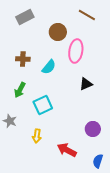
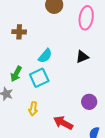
pink ellipse: (76, 51) -> (86, 18), moved
cyan semicircle: (49, 67) -> (45, 56), moved
green arrow: (20, 90) -> (16, 74), moved

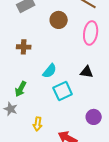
black triangle: (82, 57) -> (87, 72), turned 32
cyan square: (39, 78) -> (63, 91), moved

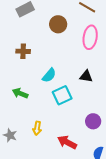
green arrow: (21, 89) -> (20, 93), turned 84
gray star: (11, 109) -> (10, 135), moved

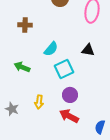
purple circle: (93, 121) -> (70, 95), moved

